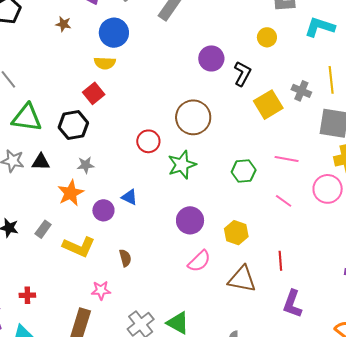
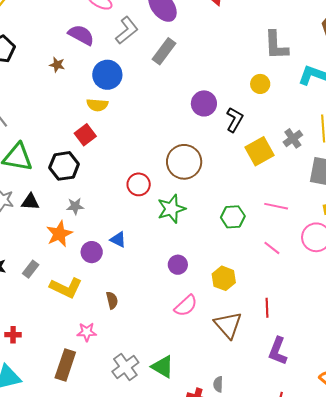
gray cross: (301, 91) -> (293, 138), turned 30
purple circle: (190, 220) -> (178, 265), size x0.7
brown triangle: (242, 279) -> (228, 325), turned 36

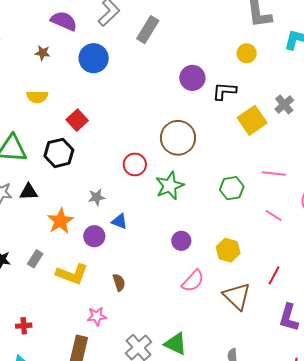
yellow semicircle: (97, 105) -> (37, 97), moved
black L-shape: (235, 120) -> (224, 91), turned -110
gray star: (75, 206) -> (97, 197), moved
red line: (267, 308) -> (274, 275), turned 36

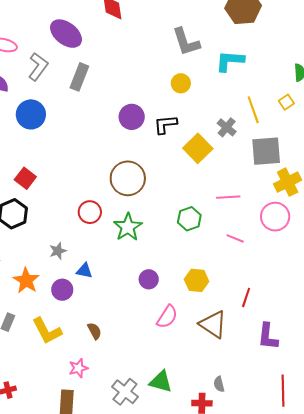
yellow L-shape: (72, 274) -> (47, 331), turned 52

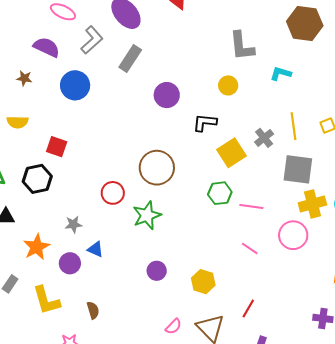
cyan L-shape: (230, 61) -> (281, 74), size x0.7
purple circle: (132, 117) -> (167, 95), moved
red square: (25, 178) -> (57, 147), turned -30
green hexagon: (189, 219) -> (220, 193), moved
pink semicircle: (167, 317) -> (173, 326), moved, size x0.7

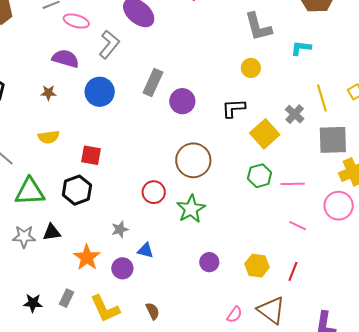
gray rectangle: (130, 59) -> (153, 82), moved
purple circle: (167, 95) -> (182, 101), moved
red line: (248, 308) -> (293, 271), moved

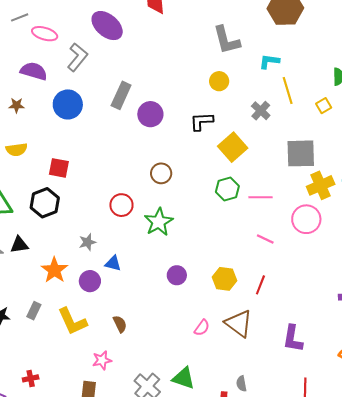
yellow line: (322, 98) -> (288, 91), moved
gray cross: (295, 114) -> (261, 111), moved
brown circle: (193, 160) -> (161, 173), size x0.6

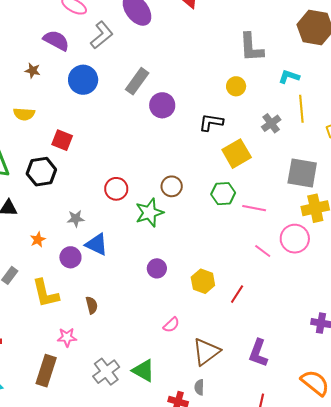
brown circle: (161, 173) -> (172, 186), moved
pink line: (265, 239) -> (263, 251), moved
blue triangle: (113, 263) -> (97, 244), size x1.4
orange star: (54, 270) -> (38, 240), size x0.6
brown triangle: (239, 324) -> (206, 352), moved, turned 36

